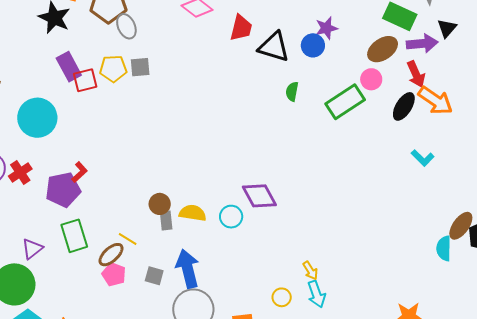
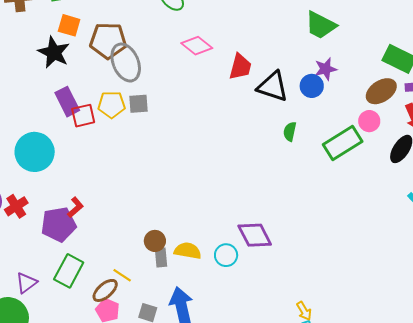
gray ellipse: (126, 26) -> (126, 63), size x1.5
green rectangle: (74, 236) -> (69, 271), turned 44

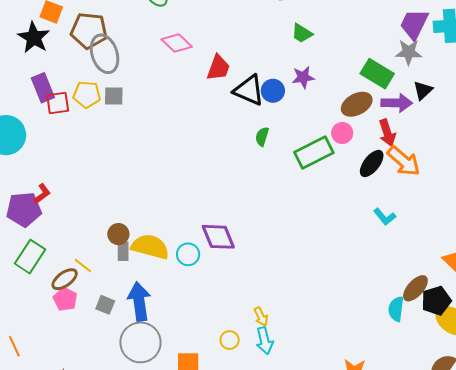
green trapezoid: (321, 25) -> (302, 33), size x0.7
blue circle: (312, 86) -> (273, 91), moved
yellow semicircle: (188, 251) -> (150, 247), size x1.4

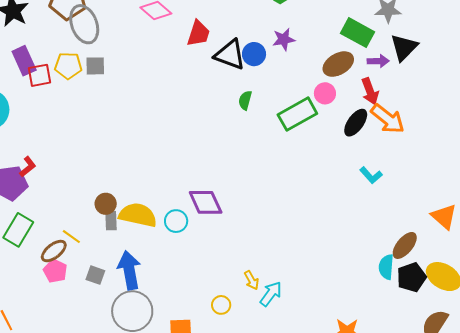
black triangle: (423, 90) -> (404, 47), size x1.4
purple arrow: (397, 103) -> (378, 61), size x0.7
black pentagon: (436, 301) -> (412, 277), moved
cyan arrow: (265, 341) -> (271, 294), moved, turned -128

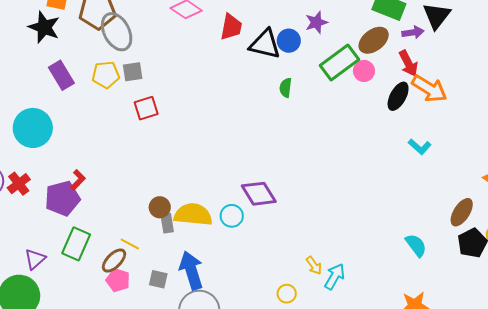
red square: (39, 75) -> (146, 108), moved
green rectangle: (297, 114) -> (339, 62), moved
cyan semicircle: (386, 267) -> (416, 245), moved, turned 145

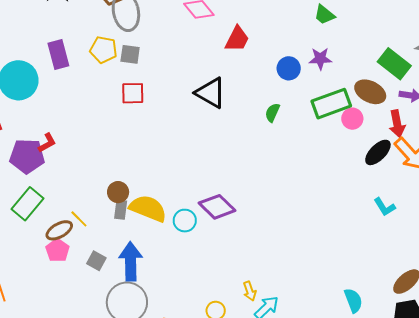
brown ellipse: (374, 40) -> (370, 92), turned 48
black triangle: (265, 44) -> (211, 93), moved
purple rectangle: (61, 75) -> (58, 55), moved
purple diamond: (259, 194) -> (217, 207), turned -30

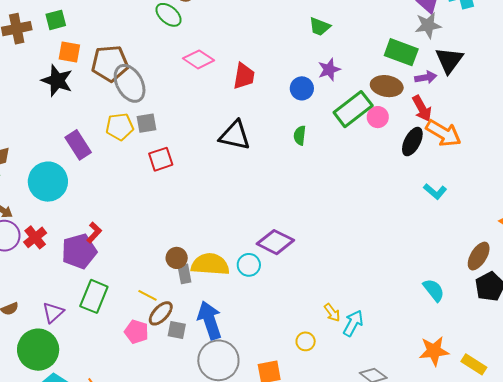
brown ellipse: (59, 230) -> (161, 313), moved

